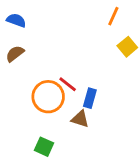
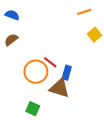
orange line: (113, 16) -> (84, 12), turned 48
brown triangle: (80, 119) -> (59, 88), size x1.5

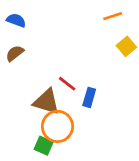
orange circle: (36, 72) -> (57, 126), moved
brown triangle: (59, 88) -> (46, 102), moved

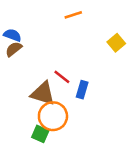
orange line: (113, 16) -> (73, 15), moved
blue semicircle: (16, 20) -> (12, 35), moved

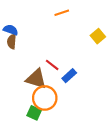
brown semicircle: (14, 49) -> (12, 42), turned -48
blue rectangle: (82, 90) -> (69, 76), turned 32

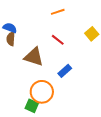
red line: (52, 65) -> (58, 40), moved
brown triangle: (36, 79) -> (34, 57), moved

